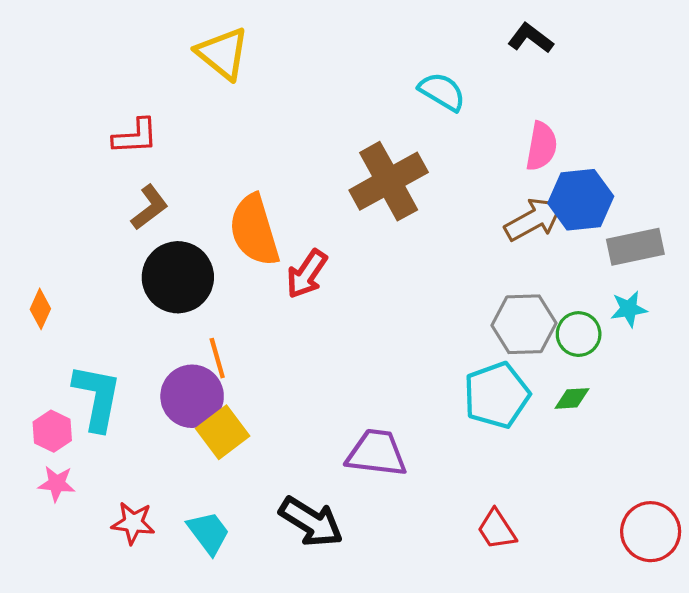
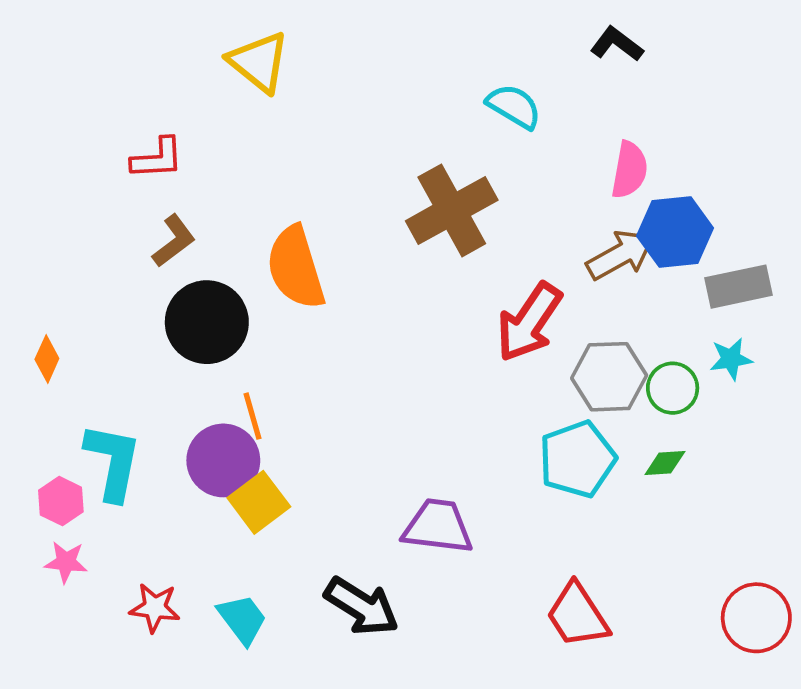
red arrow: (307, 274) -> (529, 322), moved, size x1.4
red trapezoid: (497, 529) -> (577, 615), size x1.4

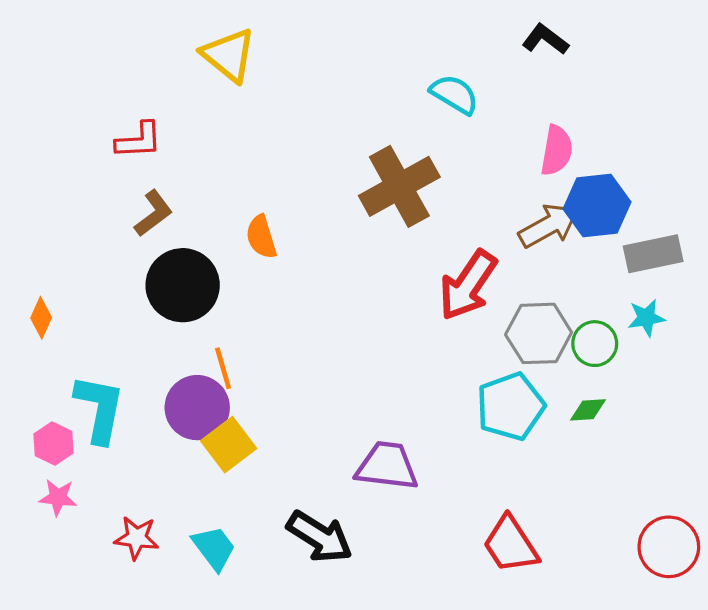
orange semicircle: (296, 268) -> (261, 237), size x0.6

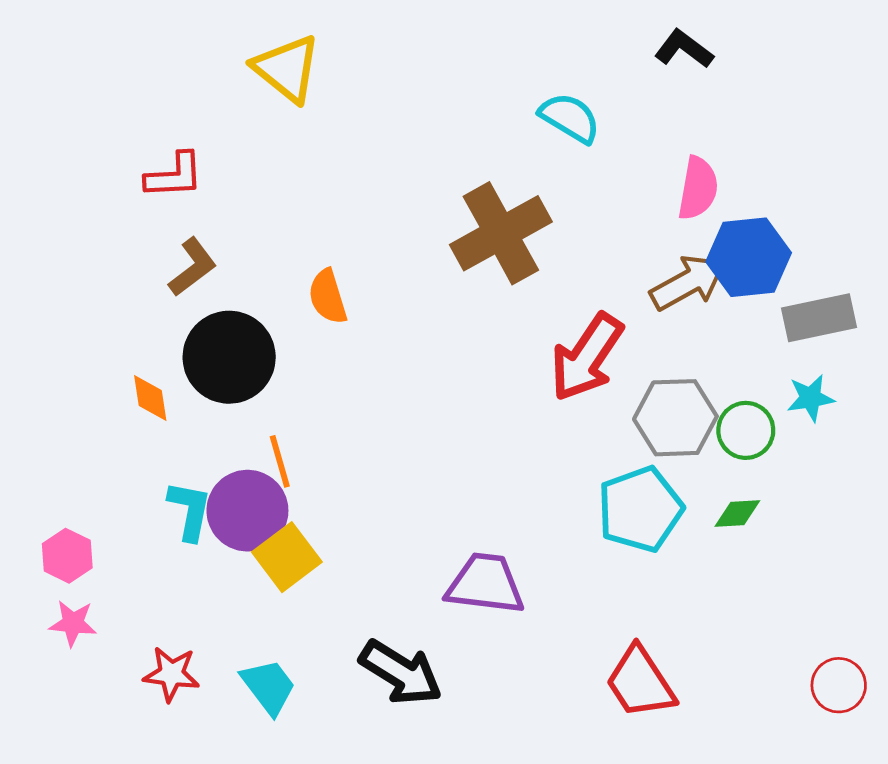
orange diamond: (41, 318) -> (150, 398), moved, turned -33
cyan L-shape: (100, 409) -> (190, 511), moved, size x0.7
red circle: (669, 547) -> (839, 685), size x0.7

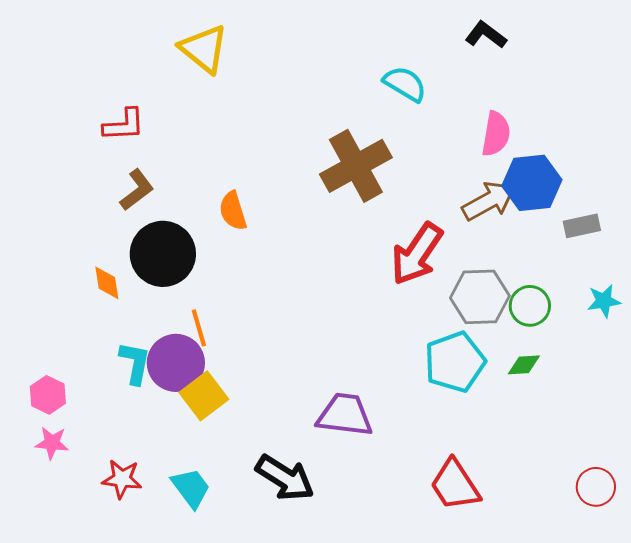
gray rectangle: (819, 318) -> (582, 226), size x0.7
cyan star: (811, 398) -> (604, 301), moved

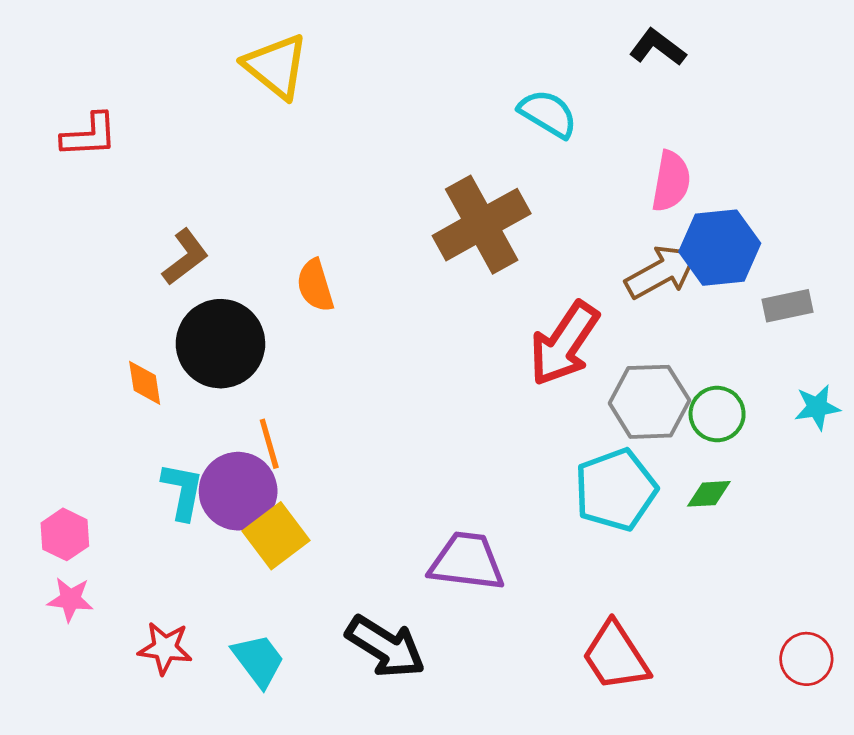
red L-shape: (124, 125) -> (89, 135), moved

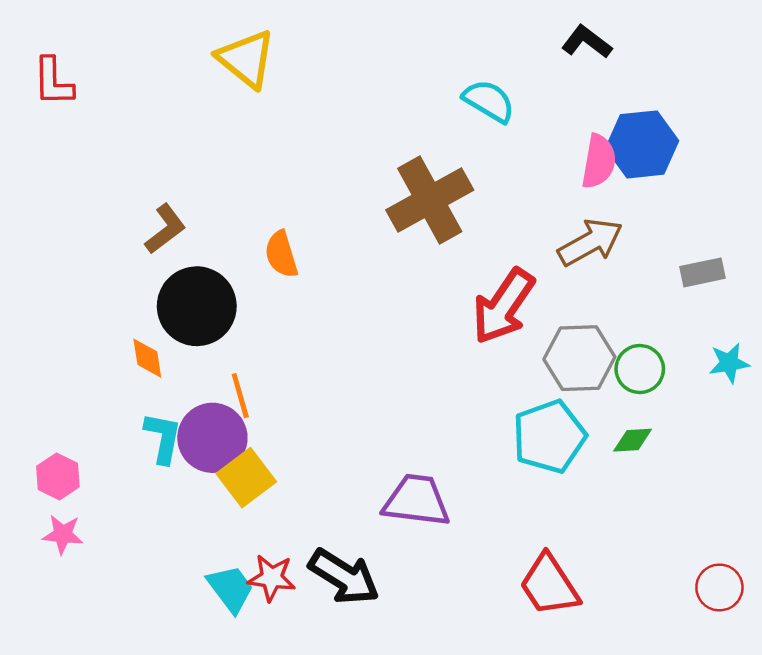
red L-shape: (89, 135) -> (53, 82), moved, turned 92
blue hexagon: (720, 248) -> (642, 144), moved
orange diamond: (145, 383) -> (147, 358), moved
red star: (165, 648) -> (272, 578), moved

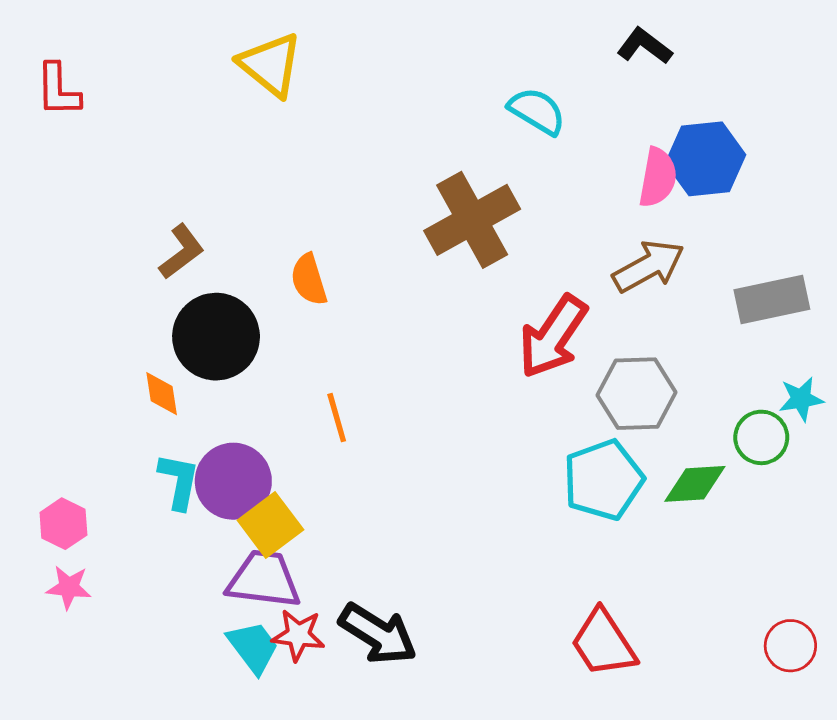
gray rectangle: (703, 272) -> (772, 299), size x1.5
green circle: (640, 369) -> (761, 437), moved
orange line: (240, 396) -> (337, 418), moved
green diamond: (633, 440) -> (695, 484), size x1.4
purple trapezoid: (416, 501) -> (264, 579), moved

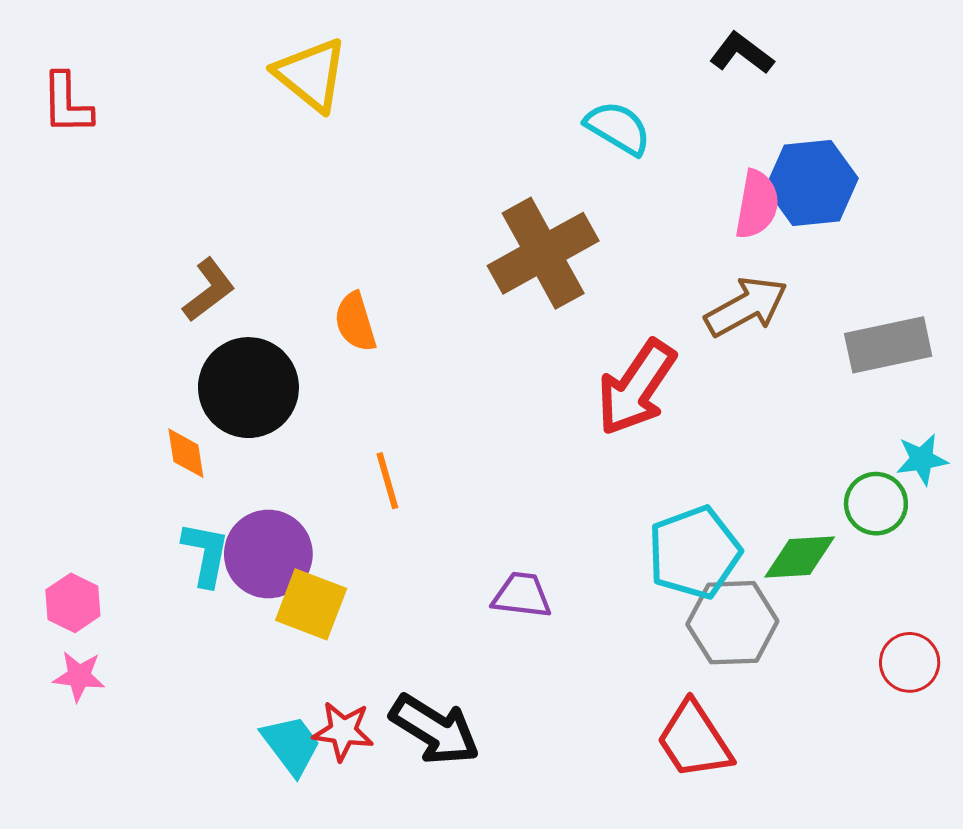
gray hexagon: (637, 394) -> (732, 623), moved
yellow square: (270, 525) -> (311, 604), turned -32
purple trapezoid: (264, 579) -> (522, 595), moved, size x0.7
red circle: (790, 646) -> (910, 662), moved

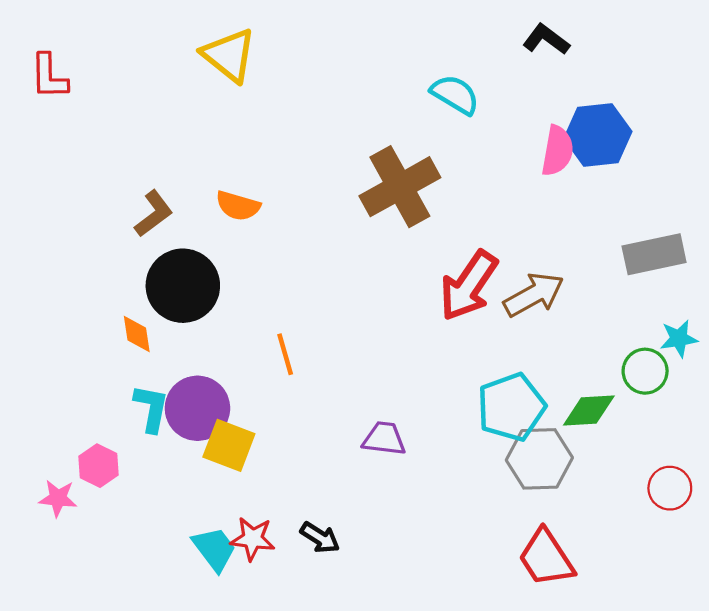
brown arrow: (746, 307) -> (534, 295), moved
orange semicircle: (355, 322) -> (238, 206), moved, turned -57
pink hexagon: (73, 603) -> (98, 466), moved
black arrow: (435, 730) -> (320, 538), size x0.6
red trapezoid: (694, 740) -> (546, 558), moved

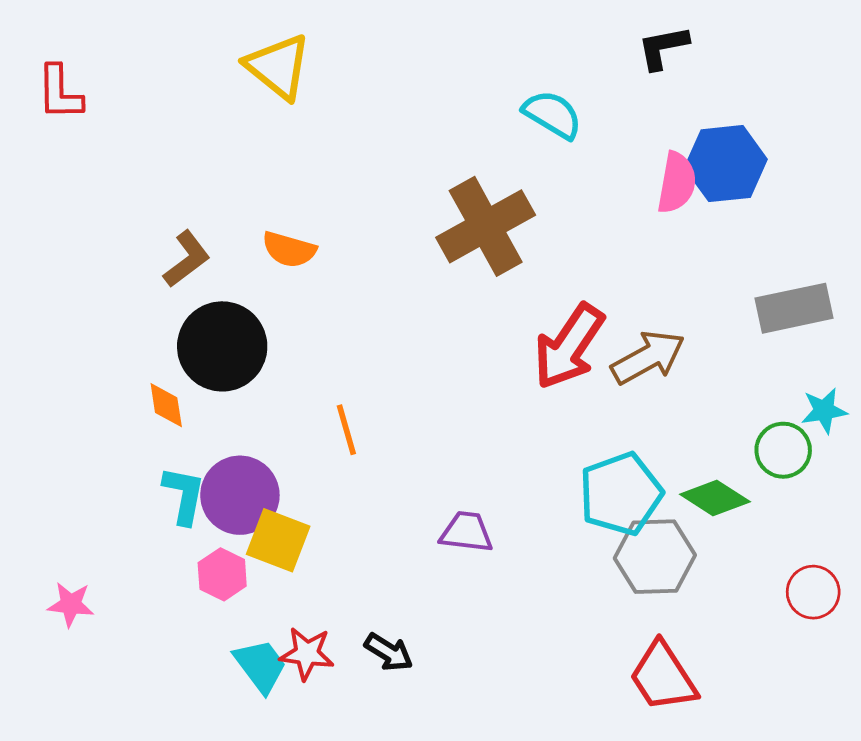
black L-shape: (546, 39) -> (663, 48), turned -48
green diamond: (589, 411) -> (715, 498), turned 36
pink hexagon: (98, 466) -> (222, 574), moved

